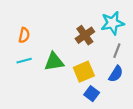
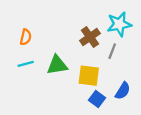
gray line: (117, 51) -> (112, 51), moved
yellow square: (84, 72) -> (89, 76), turned 30
blue semicircle: (116, 74) -> (123, 91), moved

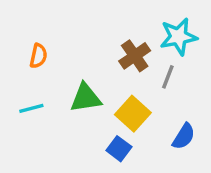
cyan line: (26, 64) -> (31, 108), moved
yellow square: (89, 76) -> (133, 114), turned 35
blue square: (97, 99) -> (119, 149), moved

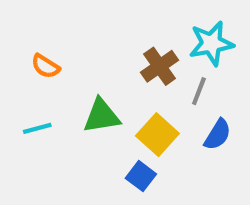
orange semicircle: (38, 56) -> (46, 66), turned 110
blue semicircle: (184, 136) -> (218, 135), moved

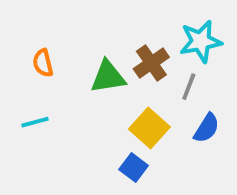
orange semicircle: (46, 66) -> (43, 63), turned 44
green triangle: (101, 116) -> (108, 77), moved

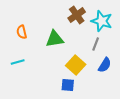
cyan star: (201, 41) -> (102, 21), turned 30
brown cross: (151, 63) -> (77, 15), moved
blue square: (134, 167) -> (68, 85), turned -32

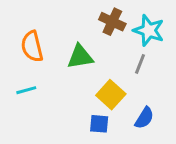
brown cross: (77, 15) -> (112, 22), turned -30
orange semicircle: (22, 32) -> (32, 46), size x1.5
blue semicircle: (105, 65) -> (144, 118), moved

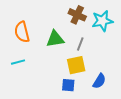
cyan star: (149, 30) -> (102, 21), turned -30
gray line: (140, 64) -> (80, 44), moved
yellow square: (111, 95) -> (76, 65), turned 36

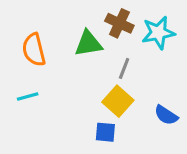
green triangle: (55, 39) -> (88, 44), moved
yellow square: (76, 65) -> (118, 101), turned -36
blue semicircle: (99, 81) -> (166, 115), moved, turned 91

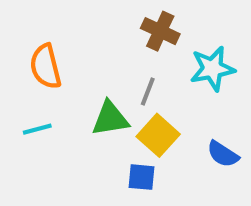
cyan star: (158, 33) -> (212, 69), moved
green triangle: (88, 44) -> (110, 119), moved
gray line: (124, 68) -> (148, 92), moved

